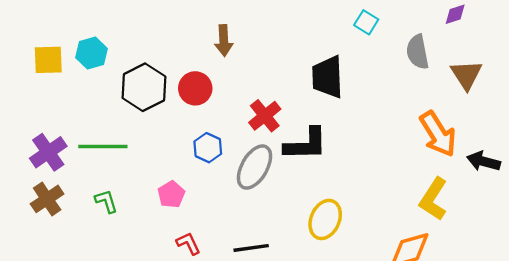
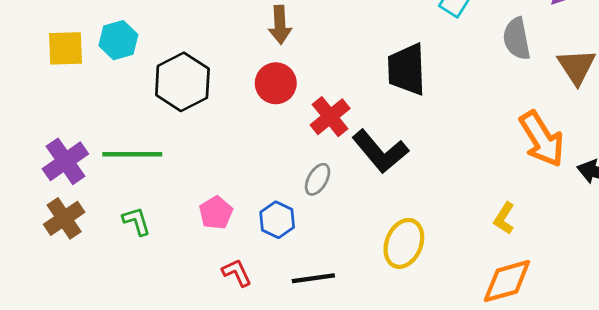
red circle: (195, 88) -> (276, 83), moved
black L-shape: (306, 144) -> (380, 152), turned 51
blue hexagon: (208, 148) -> (277, 220), moved
gray ellipse: (254, 167) -> (318, 179), size x0.6
yellow L-shape: (433, 199) -> (504, 218), moved, size x0.6

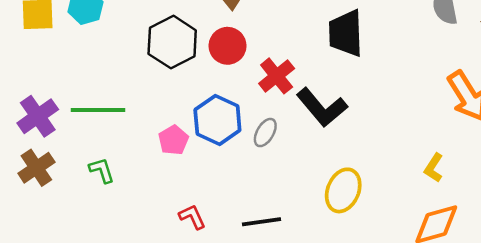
black hexagon: (182, 82) -> (172, 42), moved
pink pentagon: (216, 213) -> (173, 140), moved
blue hexagon: (277, 220) -> (217, 120), moved, size x1.5

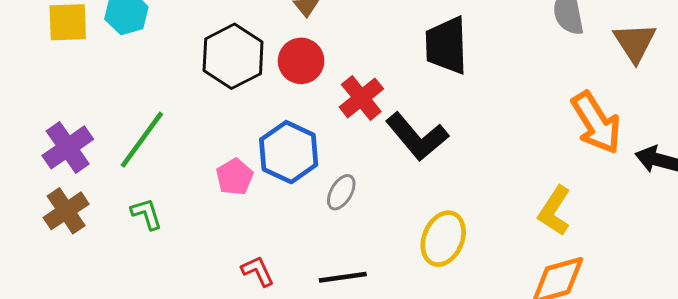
green line: (98, 110) -> (142, 140), turned -54
gray ellipse: (265, 133) -> (341, 192), moved
yellow L-shape: (434, 168) -> (554, 211), size x1.4

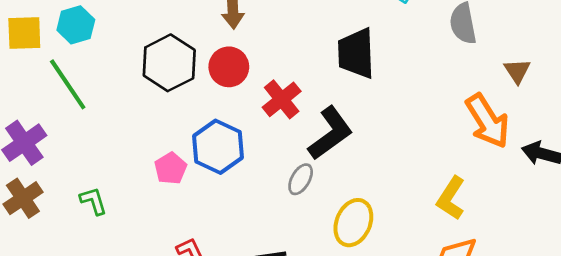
brown triangle: (635, 42) -> (517, 71), moved, size x0.7
black L-shape: (417, 137) -> (330, 133), turned -86
green line: (142, 140) -> (68, 84), moved, turned -70
gray ellipse: (341, 192) -> (301, 179), moved

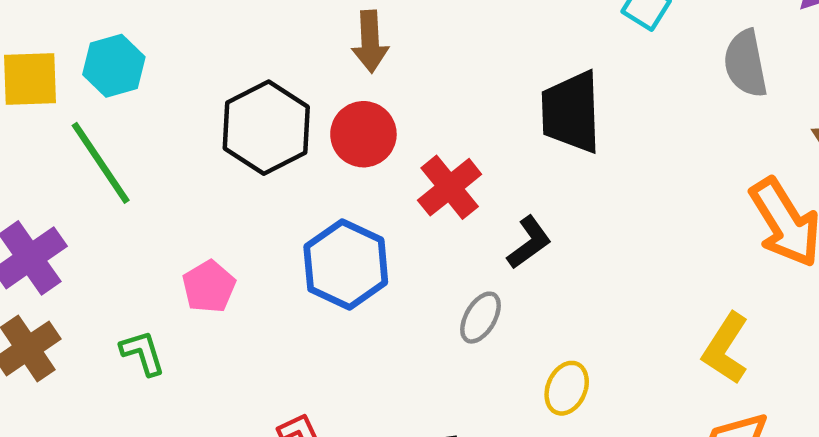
black L-shape: (330, 133) -> (529, 242), size x0.6
pink pentagon: (171, 168) -> (209, 287), moved
yellow ellipse: (353, 223) -> (567, 388), size x0.7

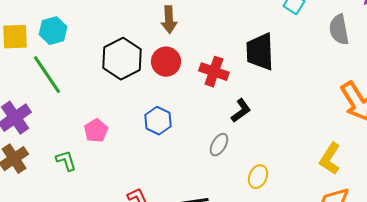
red cross: (450, 187) -> (214, 72), moved, turned -32
blue hexagon: (346, 265) -> (158, 121), size x0.7

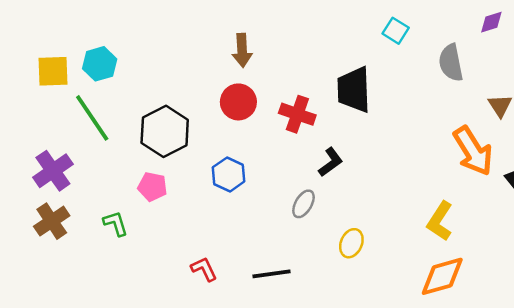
black hexagon: (122, 59) -> (165, 131), moved
pink pentagon: (96, 131) -> (152, 187), turned -30

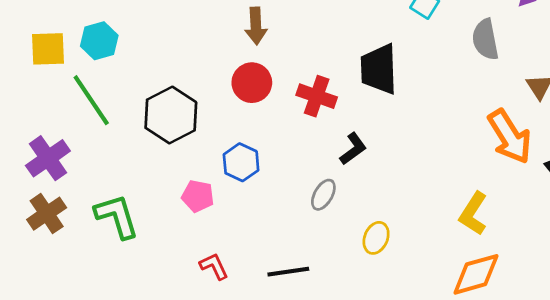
pink pentagon: (152, 187) -> (198, 196), moved
green L-shape: (116, 224) -> (117, 216), size x1.6

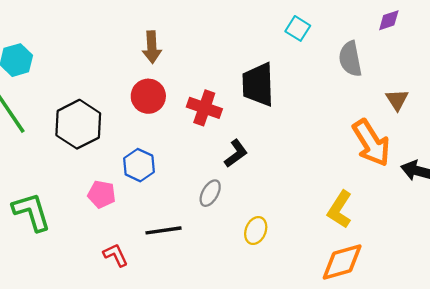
black line: (288, 272) -> (163, 230), moved

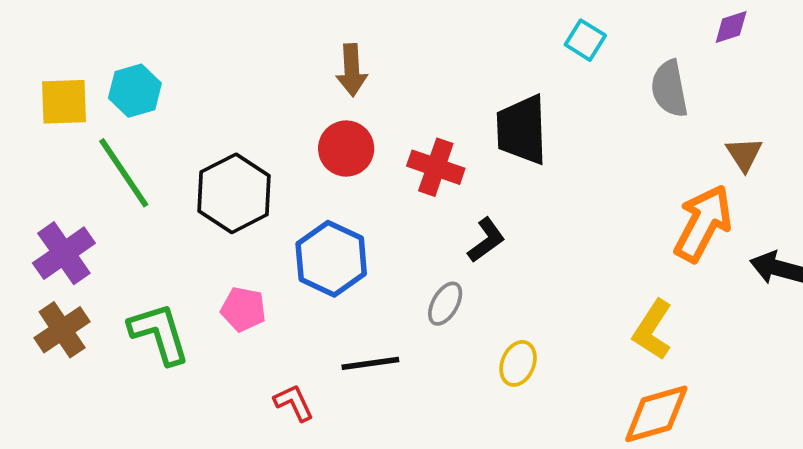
orange arrow: (371, 143) -> (703, 223), turned -120
blue hexagon: (139, 165) -> (331, 259), size x1.4
pink pentagon: (102, 194) -> (243, 309), moved

